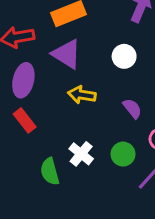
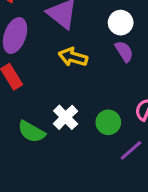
purple semicircle: (132, 108) -> (124, 51), moved
green semicircle: (50, 171) -> (31, 132), turned -52

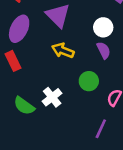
green circle: (108, 122) -> (89, 81), moved
purple line: (131, 150) -> (101, 129), turned -30

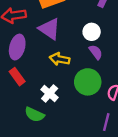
green circle: (89, 81) -> (88, 82), size x1.5
white cross: (52, 97) -> (50, 94), moved

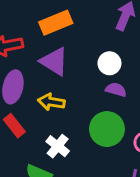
purple semicircle: (96, 52) -> (116, 90), turned -35
yellow arrow: (60, 59) -> (51, 102), moved

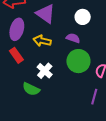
purple semicircle: (116, 90) -> (73, 38), moved

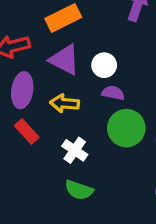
white circle: (83, 17) -> (104, 65), moved
green semicircle: (31, 89) -> (79, 190), moved

